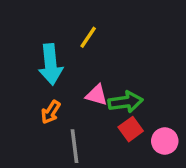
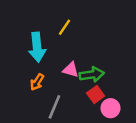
pink circle: (165, 141) -> (110, 108), moved
gray line: (75, 146) -> (54, 107), turned 30

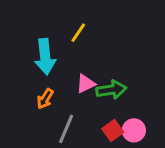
pink triangle: (71, 70) -> (86, 84), turned -42
red square: (96, 94) -> (113, 130), moved

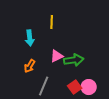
yellow line: (78, 33) -> (52, 22), turned -32
cyan arrow: (45, 57) -> (30, 38), size x0.7

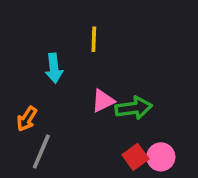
orange arrow: (30, 66) -> (27, 119), moved
gray line: (44, 86) -> (41, 151), moved

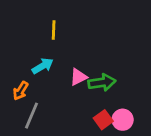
yellow line: (94, 39) -> (54, 30), moved
cyan arrow: (54, 68) -> (43, 66), moved, turned -115

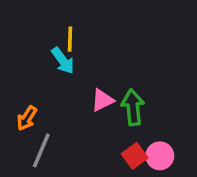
cyan arrow: (43, 66) -> (63, 61), moved, turned 85
green arrow: (102, 82) -> (133, 107), turned -88

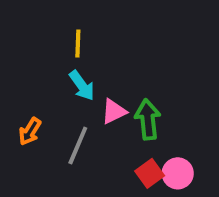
cyan arrow: (63, 61) -> (82, 86), moved
gray line: (41, 150) -> (78, 145), moved

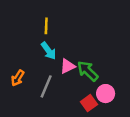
green arrow: (148, 119) -> (88, 71), turned -40
pink circle: (178, 173) -> (106, 94), moved

